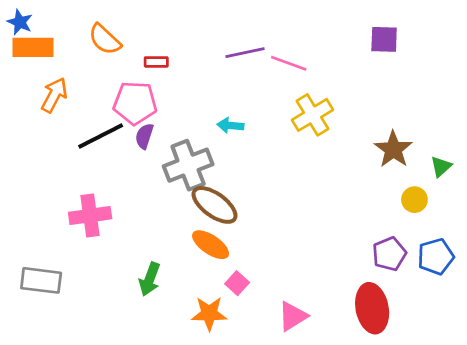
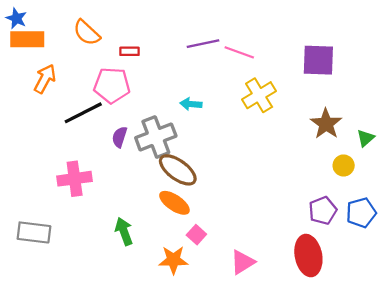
purple square: (384, 39) -> (318, 60), moved, size x1.4
purple semicircle: (144, 136) -> (120, 137), moved
green arrow: (150, 279) -> (124, 231), turned 140

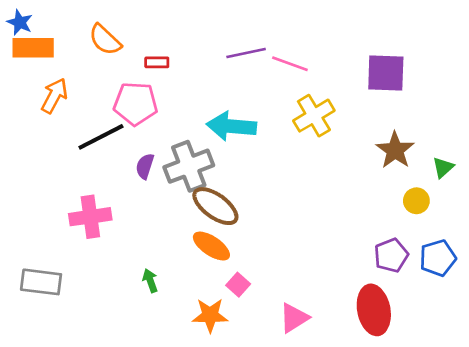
cyan arrow: (191, 104) -> (231, 126), size x1.8
green arrow: (124, 231) -> (150, 281), size x0.7

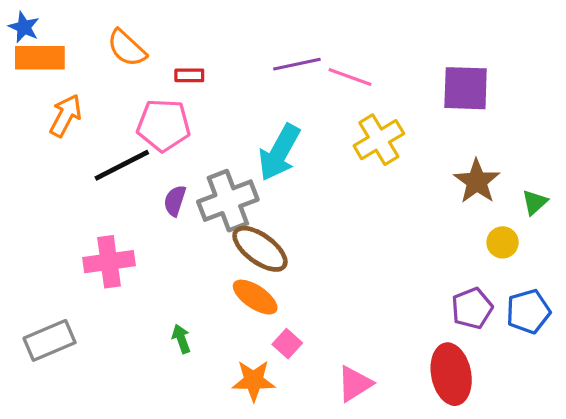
cyan arrow: (231, 126) -> (279, 152), turned -66
gray rectangle: (41, 282) -> (50, 340), turned -30

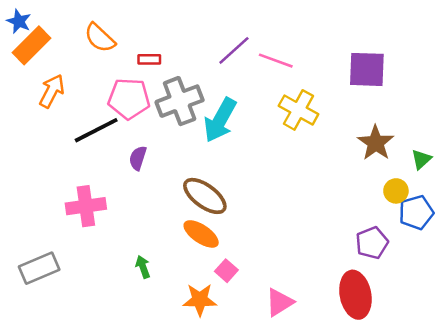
orange rectangle: (40, 58) -> (31, 45), turned -45
purple line: (297, 64) -> (234, 50), turned -30
yellow cross: (379, 140) -> (299, 110), turned -30
gray cross: (228, 201) -> (180, 101), moved
blue pentagon: (528, 311) -> (416, 212), moved

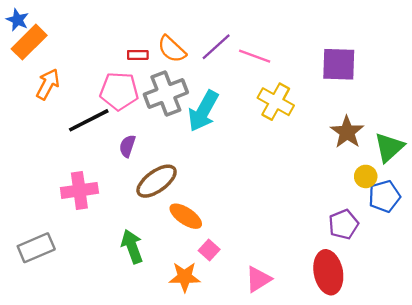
orange semicircle: (100, 38) -> (172, 49), moved
green triangle: (421, 159) -> (389, 147), size x1.6
brown ellipse: (205, 196) -> (157, 181), moved, turned -72
green arrow: (143, 267) -> (132, 247), size x1.6

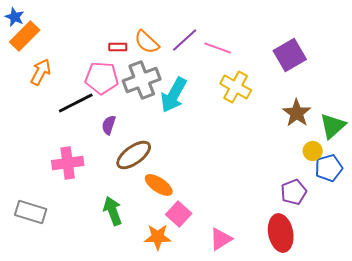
purple square: (339, 64) -> (290, 55), turned -32
gray rectangle: (36, 248) -> (31, 212), turned 40
pink square: (209, 250) -> (179, 214), size x1.4

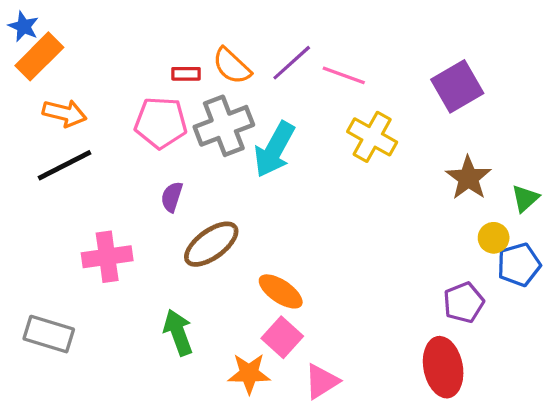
orange arrow: (41, 72) -> (65, 113), turned 76
black line: (76, 103) -> (65, 165), moved
green triangle: (333, 126) -> (525, 198), size x0.7
orange ellipse: (159, 185) -> (281, 291), moved
pink triangle: (221, 239) -> (322, 381), moved

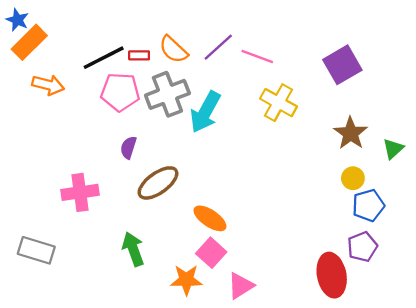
black line: (65, 165) -> (104, 58), moved
yellow circle: (494, 238) -> (353, 178), moved
blue pentagon: (519, 265) -> (368, 205), moved
purple pentagon: (464, 302) -> (362, 247), moved

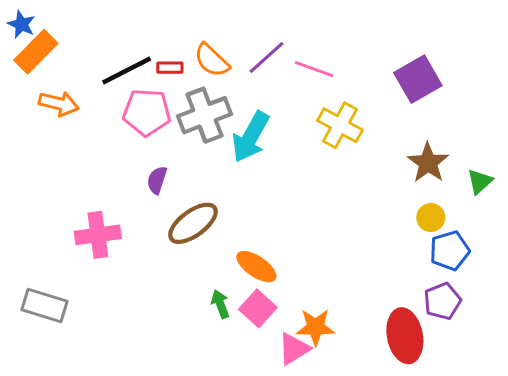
green arrow: (133, 249) -> (220, 304), moved, size x0.7
orange star: (186, 280) -> (316, 327), moved

